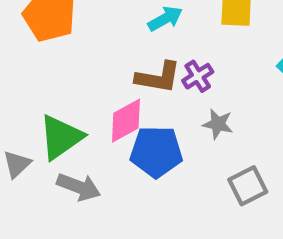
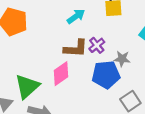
gray star: (218, 124) -> (122, 59), moved
blue pentagon: (156, 152) -> (106, 75), moved

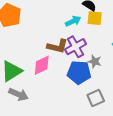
cyan arrow: (76, 16) -> (73, 21), moved
purple cross: (97, 45) -> (76, 47), size x1.5

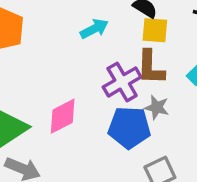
cyan arrow: (73, 21) -> (94, 29), moved
brown L-shape: (57, 46) -> (151, 67), moved, turned 80

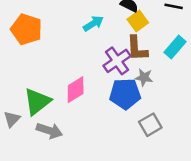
yellow square: (155, 30) -> (138, 21), turned -36

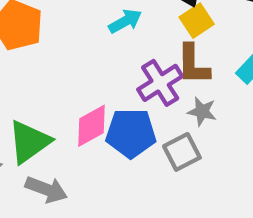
blue pentagon: (125, 94) -> (131, 133), moved
gray square: (150, 125) -> (182, 152), moved

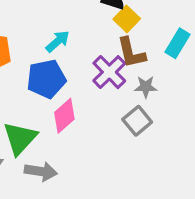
cyan arrow: (125, 21) -> (58, 41), moved
blue pentagon: (131, 133) -> (46, 79), moved

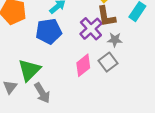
pink diamond: (64, 116) -> (83, 65), moved
gray arrow: (41, 171) -> (42, 93), turned 48

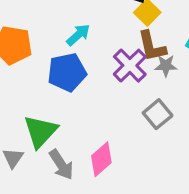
gray star: (115, 40) -> (166, 66), moved
pink diamond: (83, 65) -> (101, 159), moved

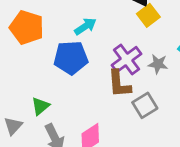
brown L-shape: (152, 46) -> (119, 84), moved
green triangle: (40, 131) -> (40, 106), size x0.6

